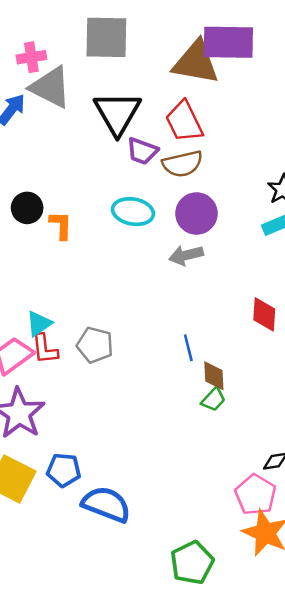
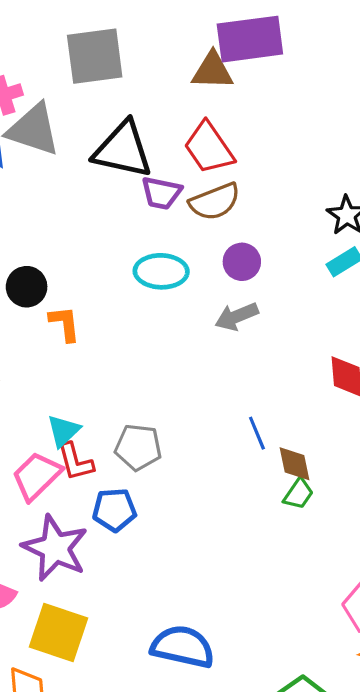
brown triangle: (196, 62) -> (212, 71), size x0.7
black triangle: (117, 113) -> (123, 150), turned -39
purple circle: (196, 214) -> (242, 262), size x0.7
orange L-shape: (61, 225) -> (65, 324), moved
blue pentagon: (64, 470) -> (114, 510), moved

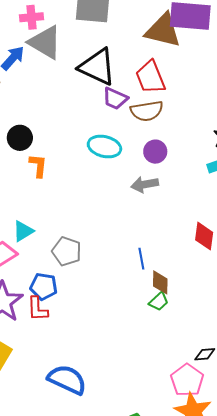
brown triangle: (212, 71) -> (163, 30), size x1.4
red L-shape: (75, 462) -> (38, 309), moved

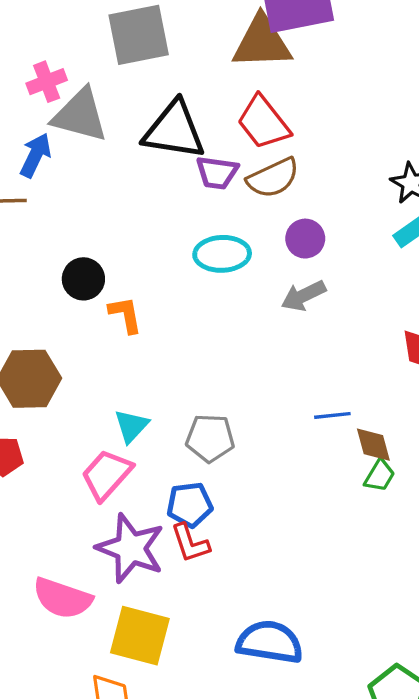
blue line: (141, 259) -> (332, 415), turned -70

